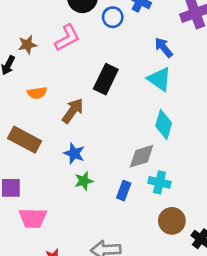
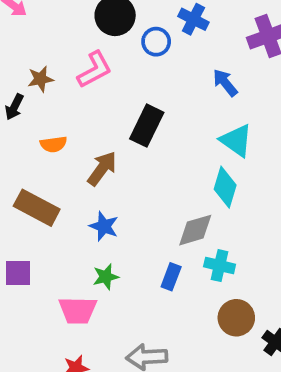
cyan triangle: (159, 79) -> (236, 141), moved
green star: (84, 181) -> (106, 277), moved
pink trapezoid: (33, 218) -> (78, 310), moved

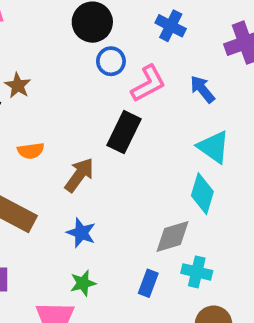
blue circle: (156, 42) -> (111, 61), moved
pink L-shape: (95, 70) -> (148, 84), moved
brown star: (40, 79) -> (18, 85), turned -30

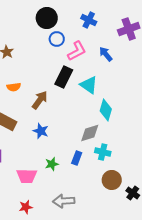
cyan triangle: (214, 147) -> (89, 85), moved
green star: (83, 283) -> (52, 164), moved

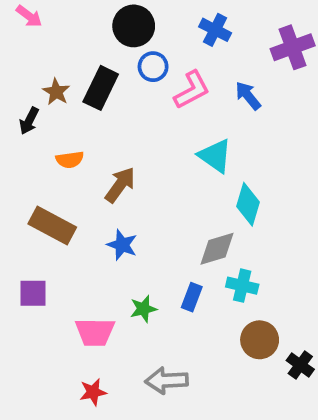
black rectangle: (64, 77) -> (101, 88), moved

